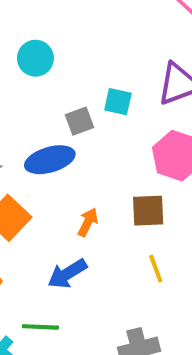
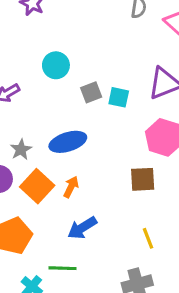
gray square: (80, 121) -> (91, 92), moved
orange arrow: (88, 222) -> (71, 187), moved
yellow line: (156, 269) -> (148, 238), moved

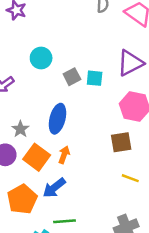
blue ellipse: (68, 142) -> (57, 119), turned -52
blue arrow: (82, 228) -> (54, 188), moved
yellow line: (148, 238) -> (130, 178), moved, turned -42

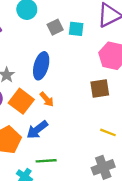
orange arrow: (64, 155) -> (47, 99), turned 119
yellow line: (130, 178) -> (108, 132), moved

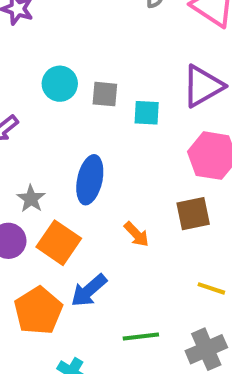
gray square: (55, 27) -> (105, 94), moved, turned 35
orange arrow: (47, 99) -> (136, 234), moved
green line: (46, 161) -> (141, 336), moved

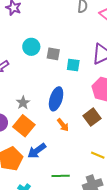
blue ellipse: (90, 180) -> (56, 99), moved
gray star: (31, 199) -> (23, 103), moved
brown square: (193, 214) -> (92, 117), turned -30

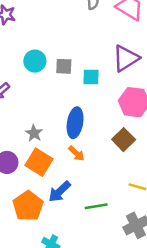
orange arrow: (63, 125) -> (76, 153), moved
green line: (61, 176) -> (96, 206), moved

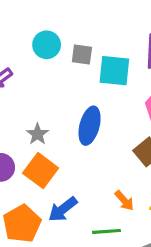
cyan square: (91, 77) -> (114, 71), size x1.5
orange arrow: (76, 153) -> (124, 201), moved

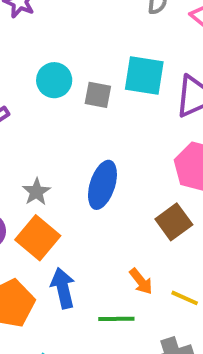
cyan square: (114, 71) -> (144, 76), moved
blue arrow: (63, 209) -> (63, 288), turned 112

